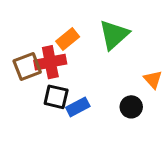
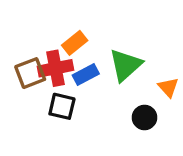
green triangle: (114, 35) -> (125, 65), moved
blue rectangle: (78, 107) -> (86, 75), moved

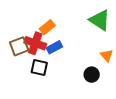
green triangle: (125, 65) -> (100, 20), moved, turned -45
red cross: (56, 68) -> (35, 43), turned 30

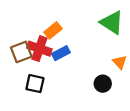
black square: (39, 67) -> (35, 84), moved

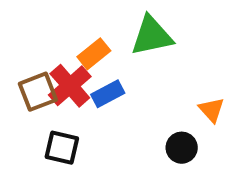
green triangle: (112, 23) -> (152, 36), moved, turned -45
red cross: (39, 49) -> (70, 86), turned 30

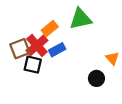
black square: (62, 148) -> (33, 65), moved

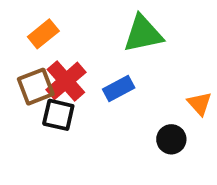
orange rectangle: (50, 28) -> (43, 34), moved
blue rectangle: (57, 50) -> (119, 88), moved

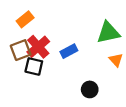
green triangle: (143, 34) -> (108, 33), moved
black circle: (171, 139) -> (90, 89), moved

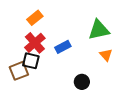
orange rectangle: (25, 19) -> (35, 18), moved
brown square: (21, 50) -> (19, 71), moved

